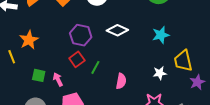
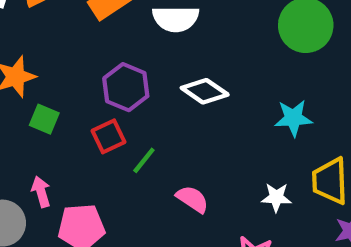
green square: (39, 75) -> (44, 119), moved
pink arrow: (58, 79) -> (41, 192), moved
pink semicircle: (121, 81) -> (192, 199), turned -77

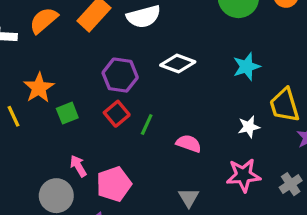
green square: (44, 119) -> (67, 113), turned -30

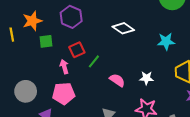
purple hexagon: (120, 75) -> (71, 17), moved
white star: (249, 127) -> (146, 78), moved
pink arrow: (78, 166) -> (64, 67), moved

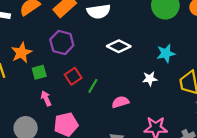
pink arrow: (64, 67) -> (46, 98), moved
white star: (146, 78) -> (150, 79), moved
pink semicircle: (117, 80) -> (120, 102), turned -42

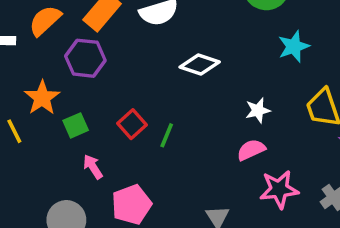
purple hexagon: (62, 42) -> (85, 58), moved
cyan star: (166, 53) -> (294, 46), moved
pink semicircle: (120, 102) -> (251, 150), moved

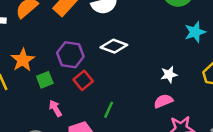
purple hexagon: (85, 58) -> (70, 55), moved
white diamond: (200, 64) -> (114, 46), moved
green line: (167, 135) -> (109, 110), moved

